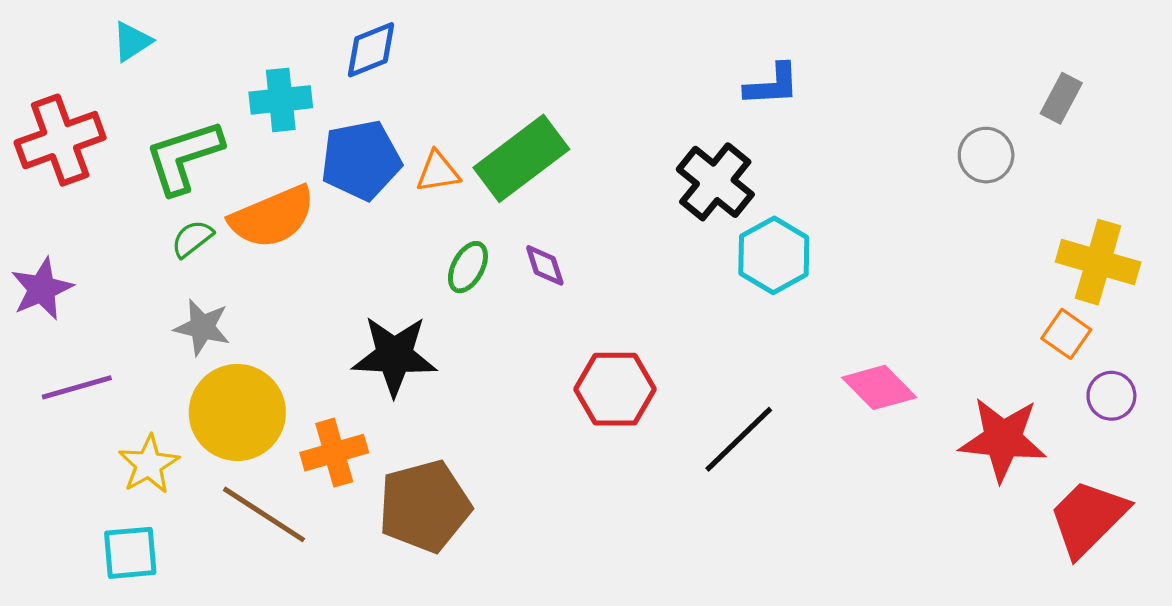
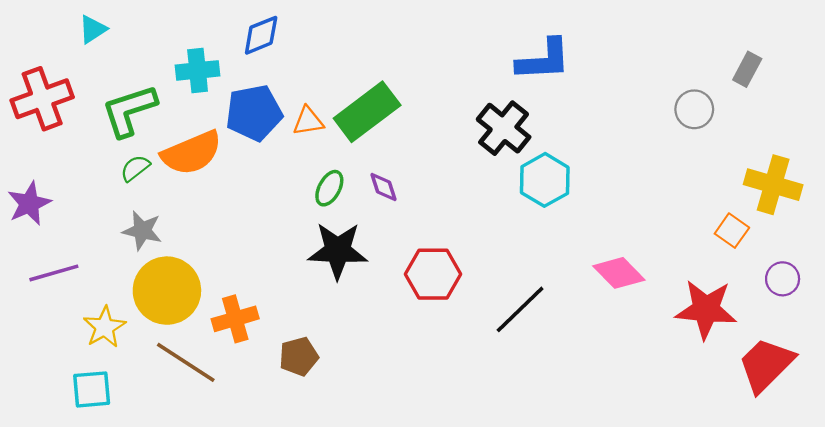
blue L-shape: (772, 85) -> (544, 60), size x1.4
orange square: (1066, 334) -> (732, 231), moved
black star: (394, 356) -> (338, 251), moved
brown pentagon: (424, 506) -> (299, 357), size x0.6

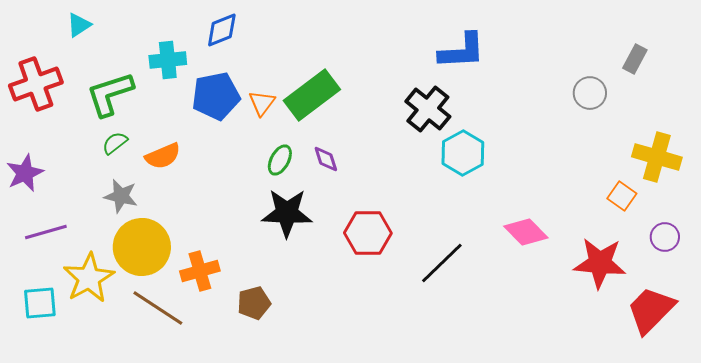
orange triangle: (308, 121) -> (262, 103), turned -44
orange semicircle: (192, 153) -> (163, 156), moved, size x0.7
yellow star: (105, 327) -> (89, 278), size x1.4
cyan square: (92, 389) -> (40, 303), moved

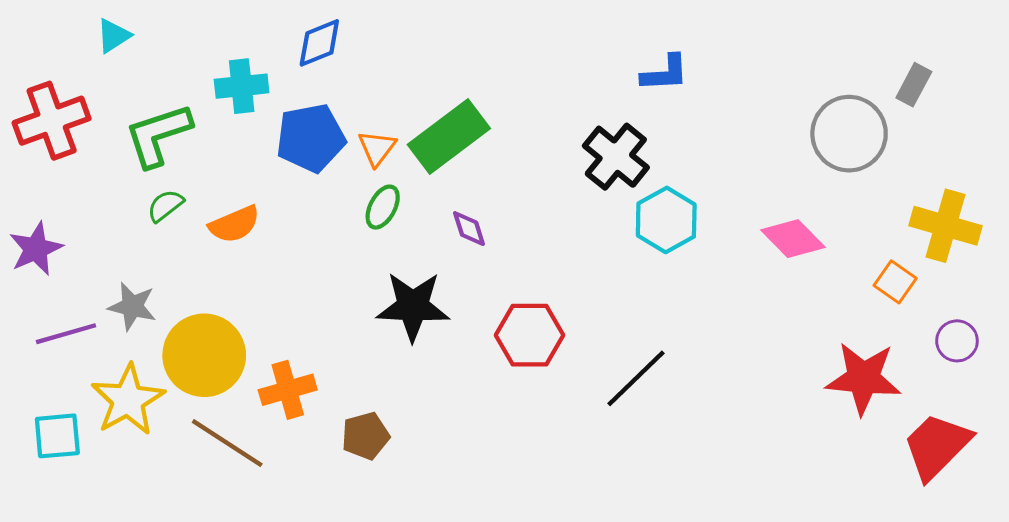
blue L-shape: (462, 51) -> (665, 73), size x0.7
gray circle: (590, 93) -> (849, 134), size x1.6
green ellipse: (280, 160) -> (383, 207), moved
gray star: (121, 196) -> (132, 306), moved
pink diamond: (526, 232) -> (793, 239), moved

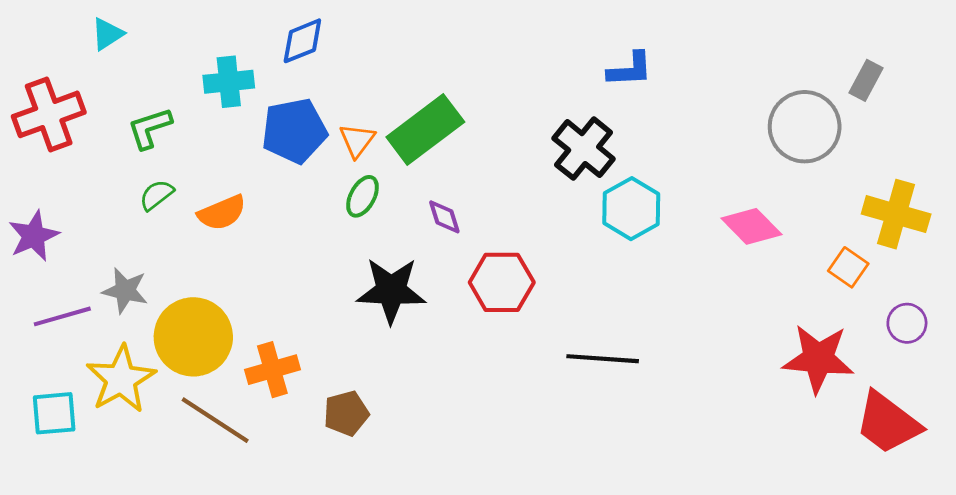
green L-shape: (158, 135) -> (150, 128), size x0.7
red hexagon: (529, 335) -> (502, 282), moved
black line: (636, 378) -> (603, 359), turned 48
red trapezoid: (937, 446) -> (888, 423), turned -98

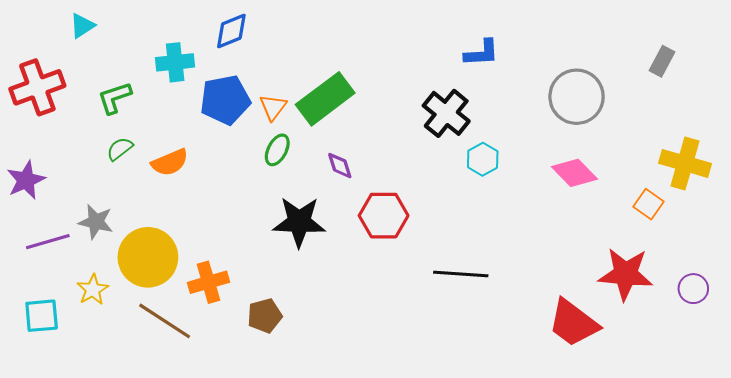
gray circle: (805, 127) -> (577, 97), moved
cyan hexagon: (631, 209) -> (483, 159), size x0.7
purple circle: (907, 323) -> (693, 289), moved
yellow star: (121, 379) -> (93, 290), size x0.6
red trapezoid: (888, 423) -> (573, 323), moved

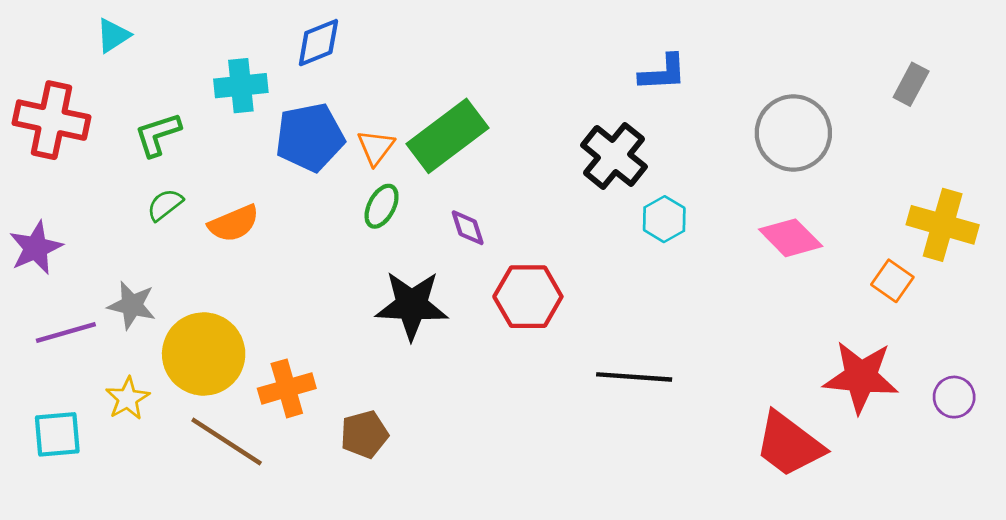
red cross: (37, 87) -> (51, 120), turned 32

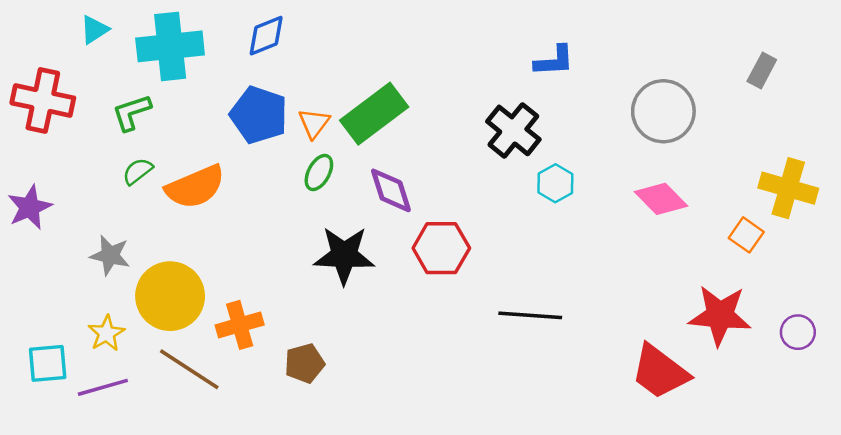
cyan cross: (241, 86) -> (170, 46), moved, size x1.5
blue pentagon: (310, 137) -> (259, 115), turned 30
orange semicircle: (234, 223) -> (195, 187), size x1.4
purple diamond: (468, 228) -> (391, 190), size x1.5
purple line: (66, 332) -> (103, 387), moved

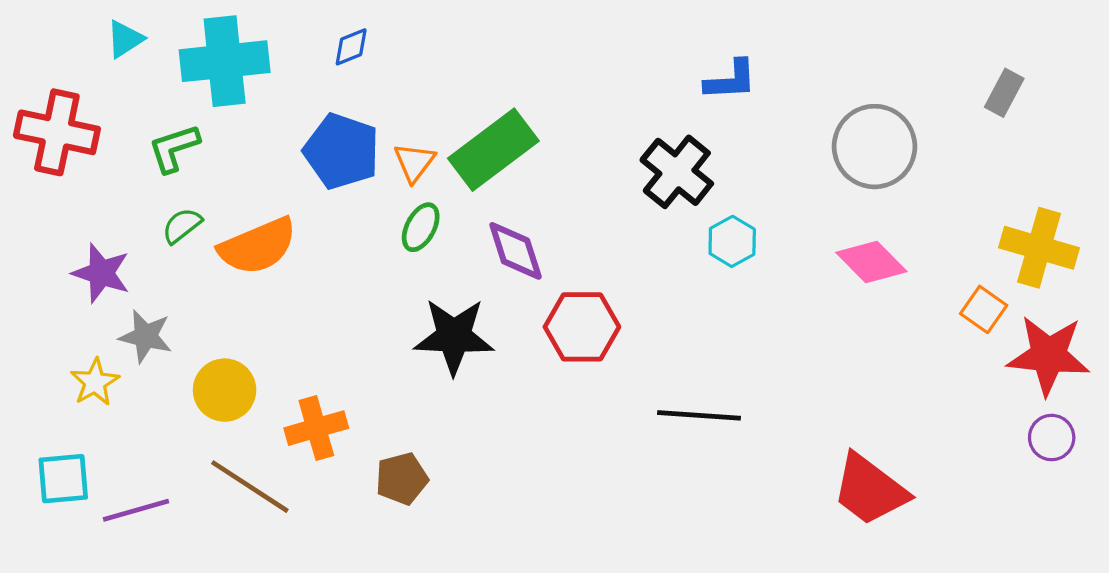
blue diamond: (266, 36) -> (351, 47), size x0.7
purple star: (30, 207) -> (101, 273), moved, turned -30
yellow circle: (170, 296) -> (225, 390), size x0.7
red star: (720, 315) -> (1048, 355), moved
yellow star: (106, 333) -> (95, 382), moved

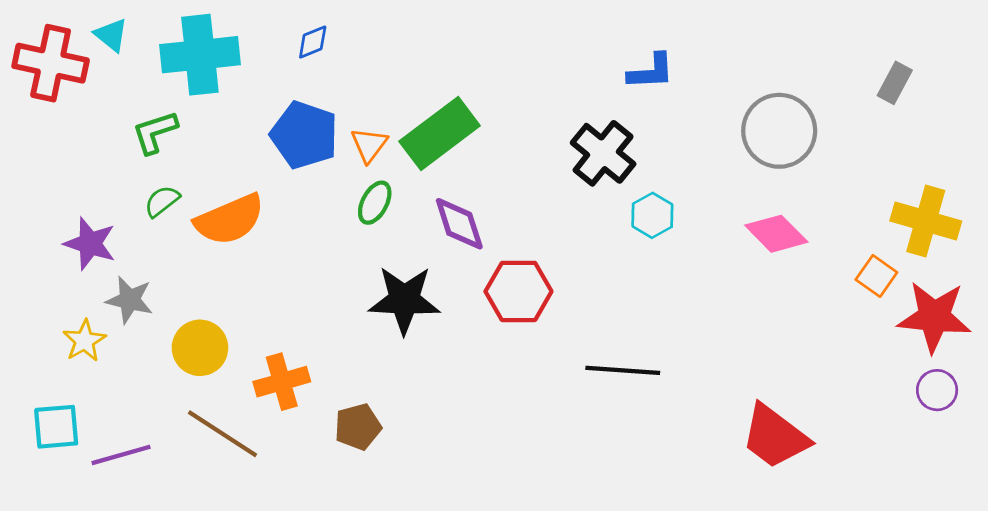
cyan triangle: (125, 39) -> (111, 35), turned -48
red cross: (57, 132) -> (51, 63), moved

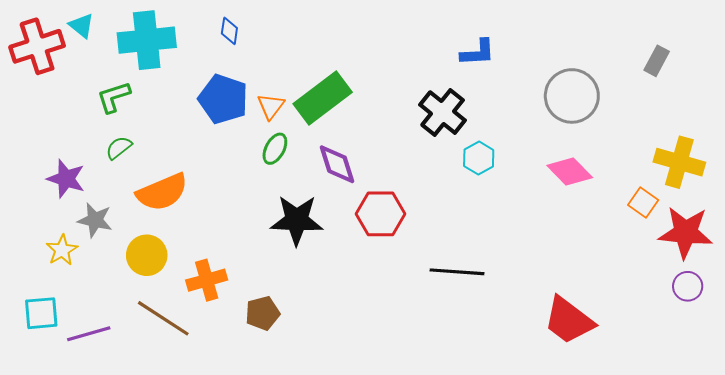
blue diamond: (313, 42) -> (229, 31), turned -60
red cross: (51, 63) -> (37, 46), turned -30
orange semicircle: (230, 220) -> (162, 192), moved

